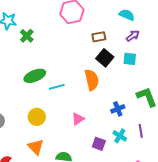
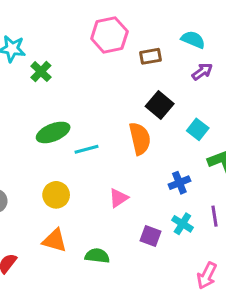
brown rectangle: (99, 37) -> (150, 56), moved
cyan square: (130, 59) -> (198, 129), moved, turned 32
orange triangle: (36, 147) -> (55, 241), turned -30

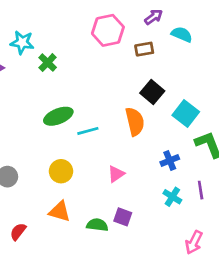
purple arrow: (202, 72) -> (154, 17), moved
cyan square: (198, 129) -> (186, 114), size x1.4
purple square: (150, 236) -> (123, 217), moved

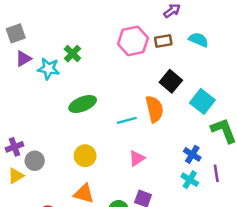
pink hexagon: (108, 30) -> (133, 41), moved
cyan semicircle: (182, 34) -> (199, 40), moved
cyan star: (22, 42) -> (49, 69), moved
cyan line: (88, 131) -> (127, 120), moved
blue cross: (170, 160) -> (192, 154), moved, turned -36

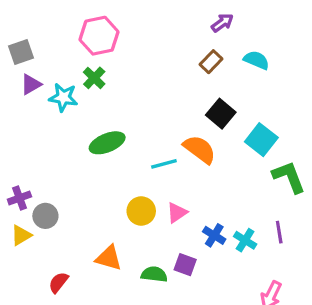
pink hexagon: (133, 41) -> (99, 36), moved
brown rectangle: (163, 41) -> (211, 62), turned -36
orange semicircle: (154, 109) -> (200, 149), turned -40
blue cross: (192, 154) -> (214, 235), moved
yellow circle: (85, 156) -> (141, 211), moved

